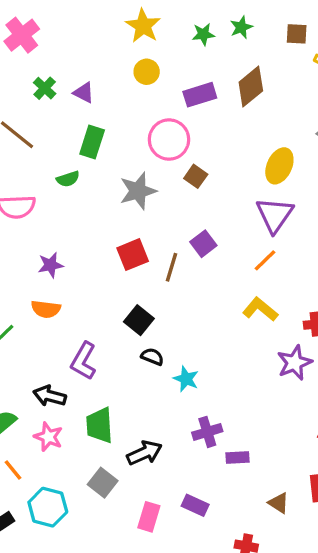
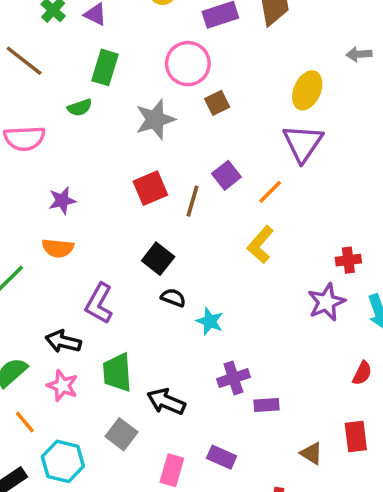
brown square: (196, 176) -> (217, 103), turned 30
orange line: (265, 260) -> (270, 192), moved
yellow L-shape: (260, 309) -> (260, 245), moved, turned -88
black arrow: (144, 453) -> (166, 402), turned -132

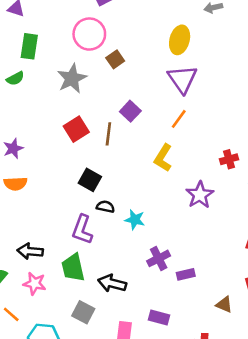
orange line: (270, 192) -> (179, 119), moved
purple star: (326, 302) -> (200, 195), moved
purple L-shape: (99, 303) -> (82, 230), moved

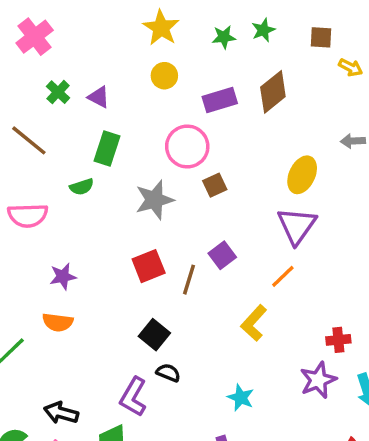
purple star: (200, 195) -> (318, 380), moved
cyan star: (135, 220) -> (241, 398), moved

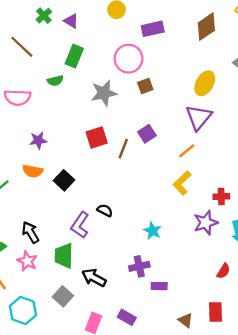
brown diamond: (273, 92) -> (206, 27), moved
yellow L-shape: (254, 323) -> (182, 183), moved
black square: (154, 335) -> (64, 180), moved
black arrow: (61, 413) -> (30, 232), turned 40

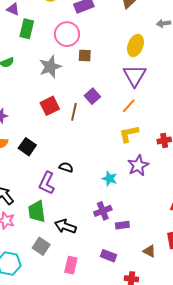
green rectangle: (74, 56) -> (27, 29), moved
brown square: (145, 86) -> (85, 55), turned 32
yellow L-shape: (182, 183) -> (129, 134), turned 40
purple star: (206, 223) -> (138, 165), moved
purple rectangle: (127, 317) -> (109, 256), moved

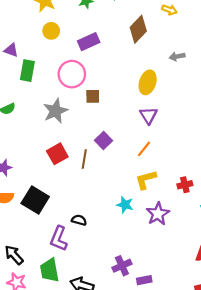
purple triangle: (135, 76) -> (149, 115), size x0.7
black square: (27, 147) -> (35, 200), size x1.4
cyan star: (110, 179) -> (125, 205), moved

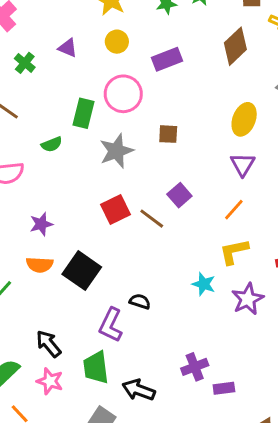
purple triangle: (11, 50) -> (68, 48), moved
green rectangle: (27, 71) -> (84, 113), moved
pink circle: (72, 74) -> (123, 94), moved
brown line: (84, 159) -> (152, 219), turned -66

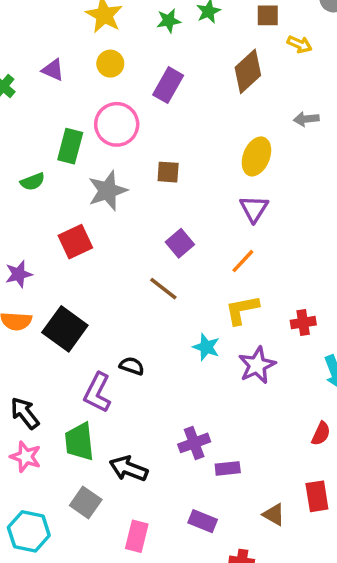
purple rectangle: (167, 59) -> (168, 85), turned -40
red square: (116, 209) -> (75, 242), moved
brown line: (152, 219) -> (163, 289), moved

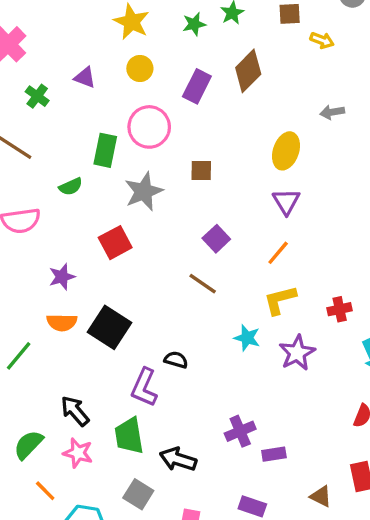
brown diamond: (248, 71) -> (248, 71), moved

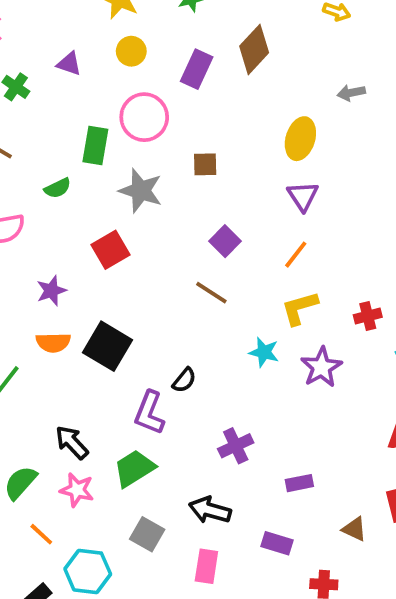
gray star: (144, 192) -> (141, 191), turned -30
black semicircle: (176, 360) -> (184, 380), turned 115
purple cross: (240, 431) -> (236, 446), moved
green trapezoid: (129, 436) -> (134, 468), turned 69
black arrow: (178, 459) -> (210, 510), moved

